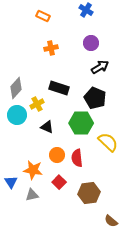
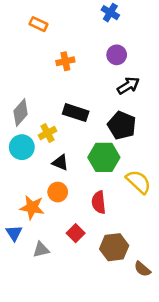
orange rectangle: (43, 16) -> (38, 24), moved
orange circle: (57, 155) -> (58, 192), moved
orange star: (33, 170) -> (32, 207), moved
brown semicircle: (111, 221) -> (142, 269), moved

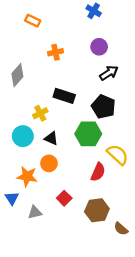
gray diamond: (21, 113) -> (17, 75), moved
cyan circle: (22, 147) -> (23, 136), moved
red semicircle: (99, 202) -> (98, 172), moved, turned -150

